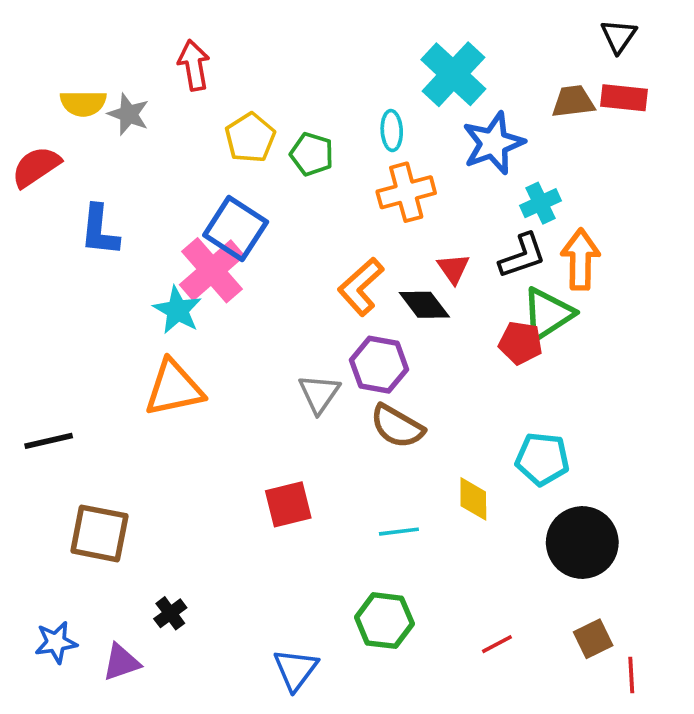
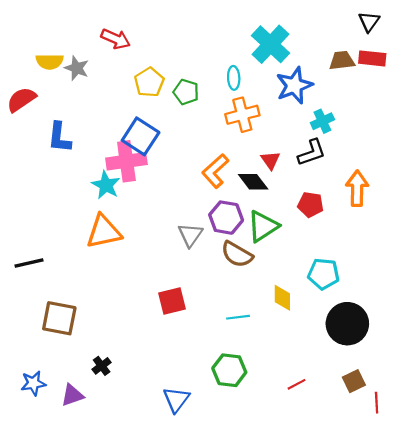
red arrow: (194, 65) -> (116, 39), turned 124
orange arrow: (580, 259) -> (357, 188), moved
pink cross: (212, 270) -> (126, 161), turned 33
green triangle: (548, 314) -> (263, 226), moved

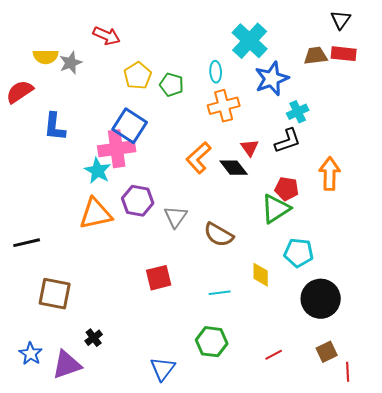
gray star: (77, 68) -> (71, 63), turned 30
purple hexagon: (226, 218) -> (138, 201), moved
green triangle: (263, 226) -> (276, 209), moved
blue star: (33, 383) -> (31, 354), turned -30
purple triangle: (72, 395) -> (67, 365), size x1.4

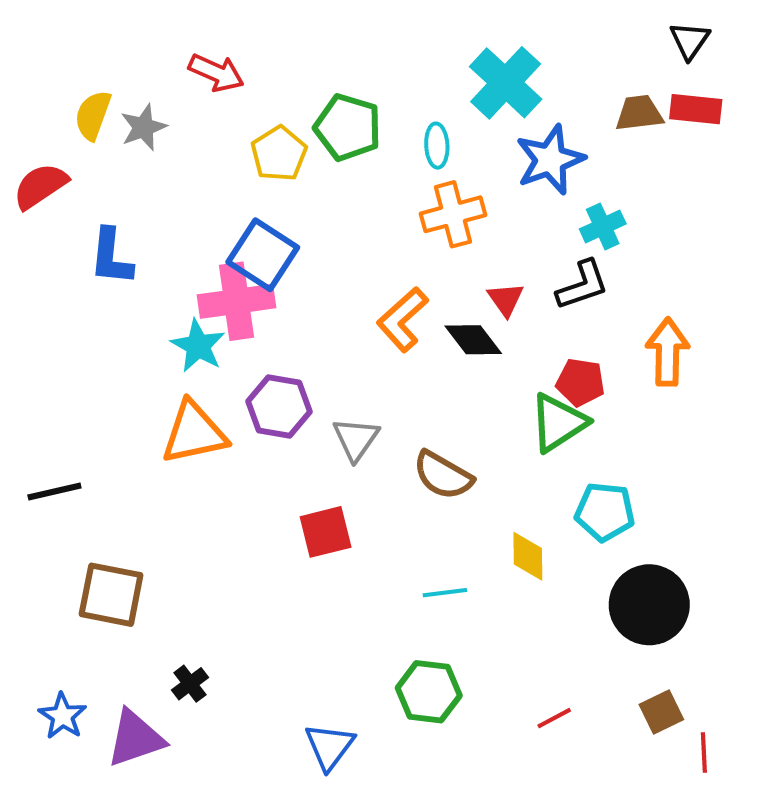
yellow semicircle: (46, 57) -> (93, 115), turned 110
green pentagon: (172, 85) -> (348, 127), moved, size x1.4
red square: (159, 278) -> (326, 532), moved

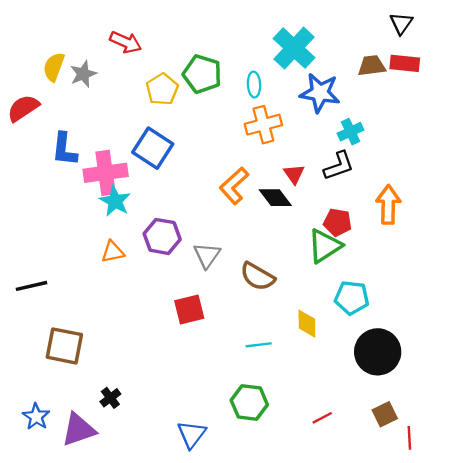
blue star: (550, 160) -> (320, 93), turned 30
pink cross: (237, 301) -> (106, 173), moved
orange triangle: (194, 433) -> (113, 252), size x0.6

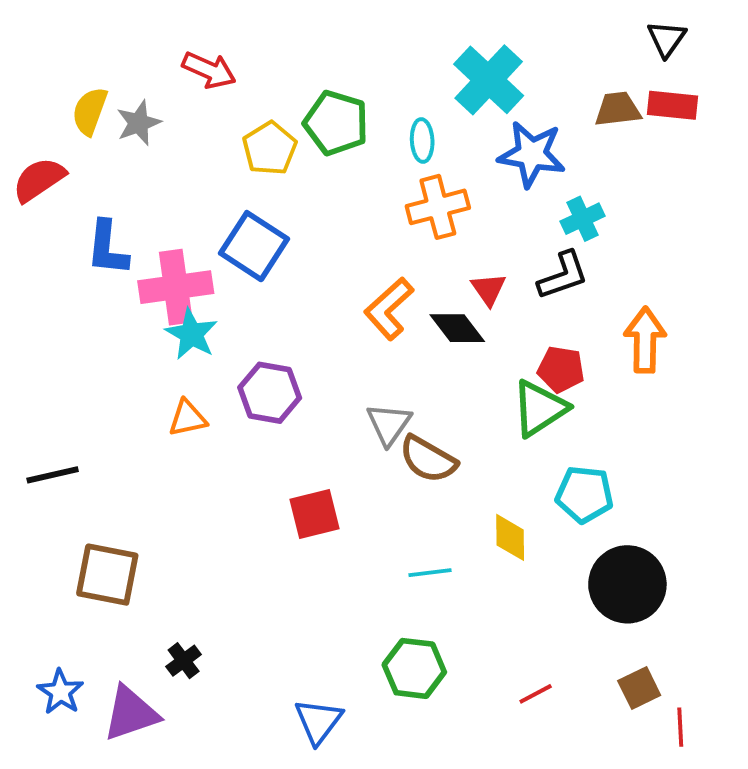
gray triangle: (207, 255) -> (389, 424), moved

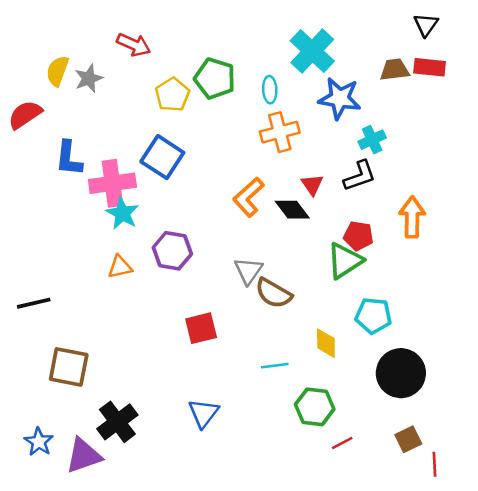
black cross: (184, 661) -> (117, 422), size x1.8
green hexagon: (414, 668) -> (315, 407), moved
blue triangle: (319, 721) -> (204, 413), moved

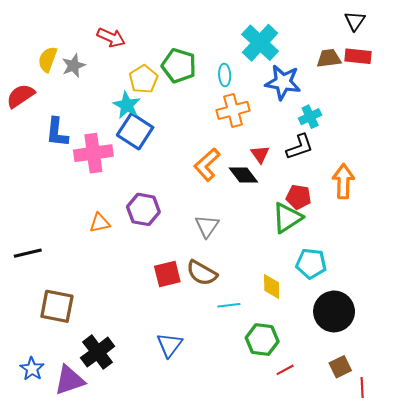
cyan star: (122, 213) -> (127, 105), moved
brown semicircle: (273, 293) -> (202, 273), moved

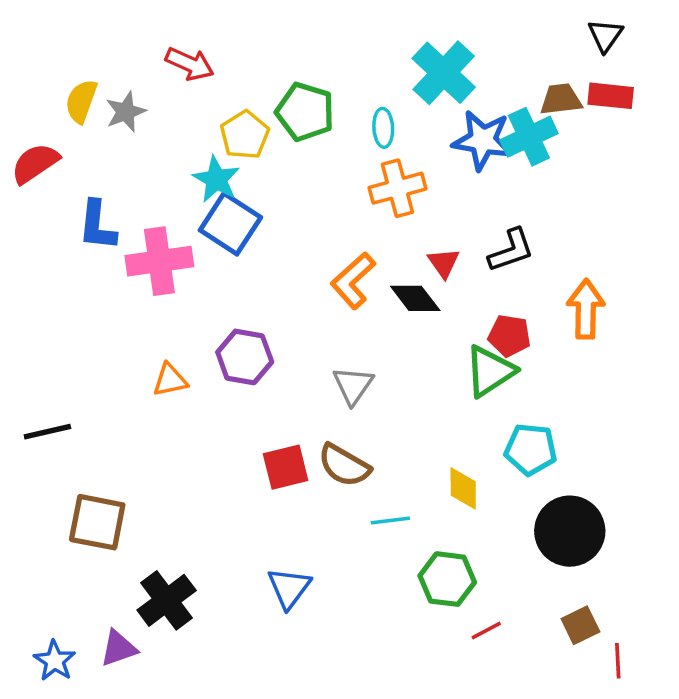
cyan cross: (310, 117) -> (529, 137), moved, size x1.4
blue star: (32, 369) -> (55, 661), moved
purple triangle: (69, 380) -> (119, 648), size x0.7

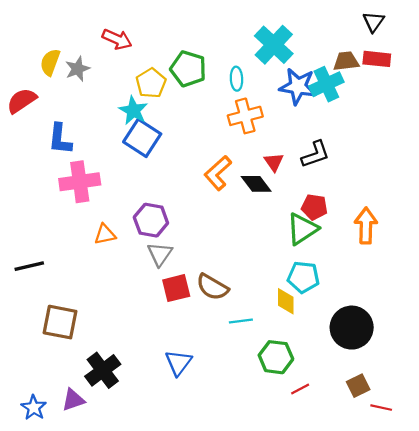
pink cross: (159, 261) -> (80, 182), moved
orange arrow: (586, 309) -> (366, 226), moved
gray triangle: (353, 385) -> (160, 254), moved
cyan pentagon: (531, 449) -> (303, 277), moved
red line: (618, 661) -> (381, 408), turned -75

